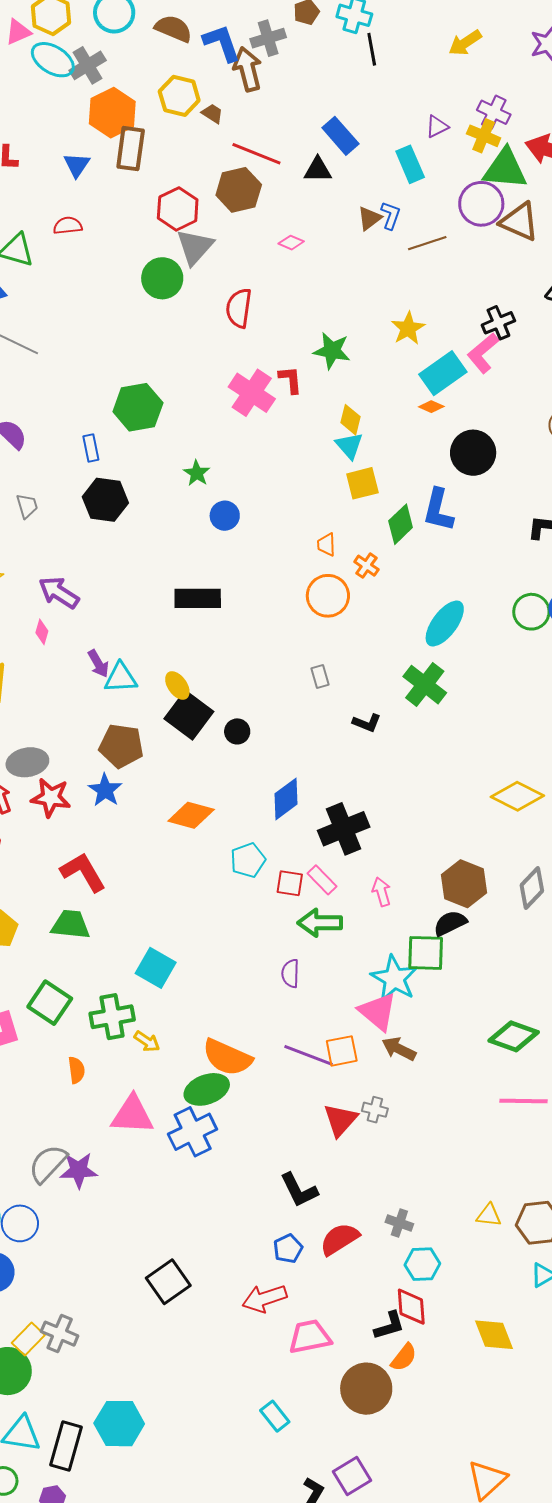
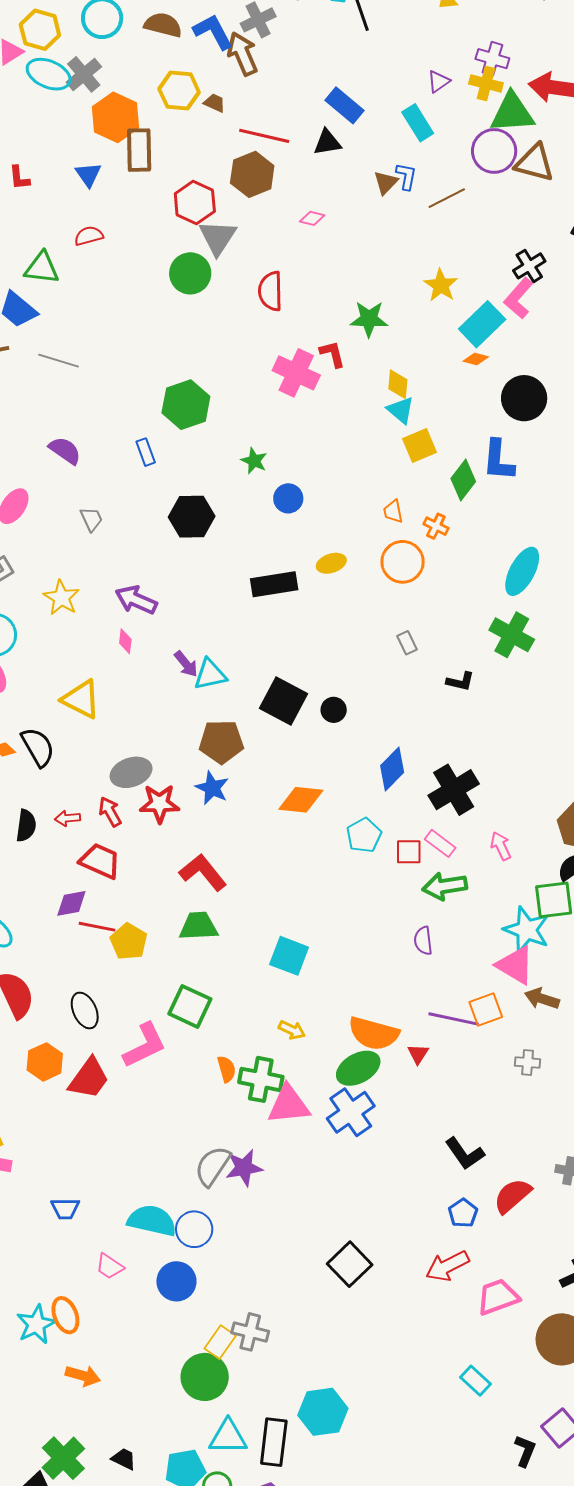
black hexagon: (105, 500) -> (192, 517), moved
yellow ellipse: (177, 686) -> (331, 563), moved, turned -64
green cross: (112, 1017) -> (261, 1079), moved, turned 30
red triangle: (340, 1120) -> (418, 1054), moved, size x0.6

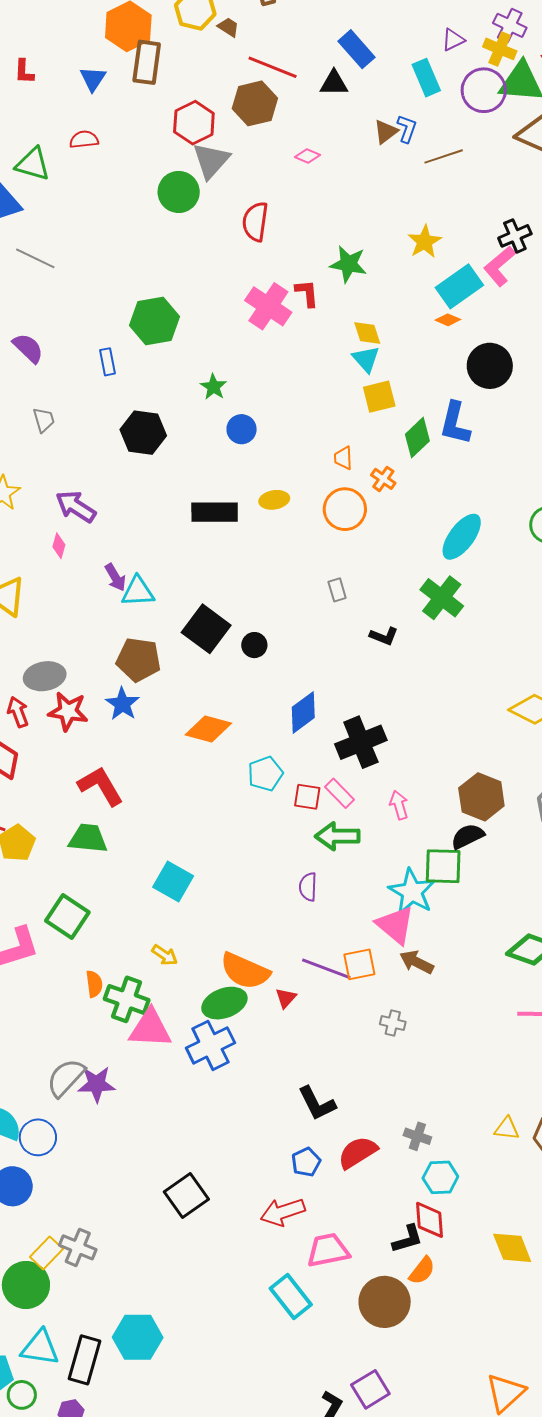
purple circle: (494, 151) -> (484, 90), moved
yellow diamond: (398, 384) -> (367, 333), turned -32
cyan rectangle: (476, 1381) -> (291, 1296), moved, size x1.4

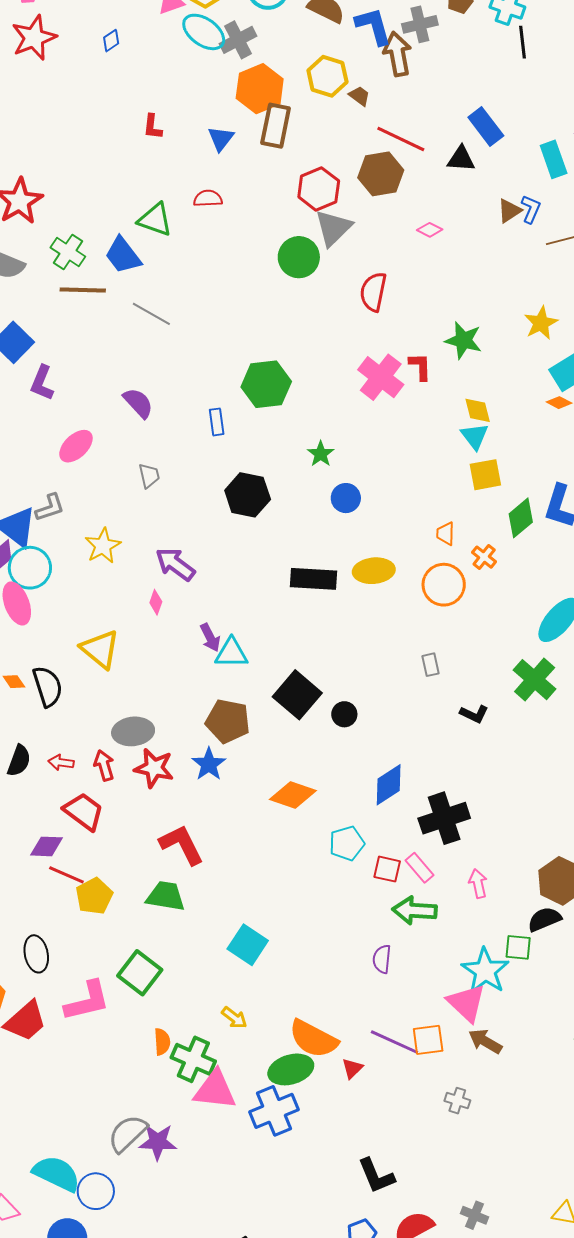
yellow ellipse: (274, 500) -> (374, 571), size x1.4
green square: (443, 866) -> (518, 947), size x0.7

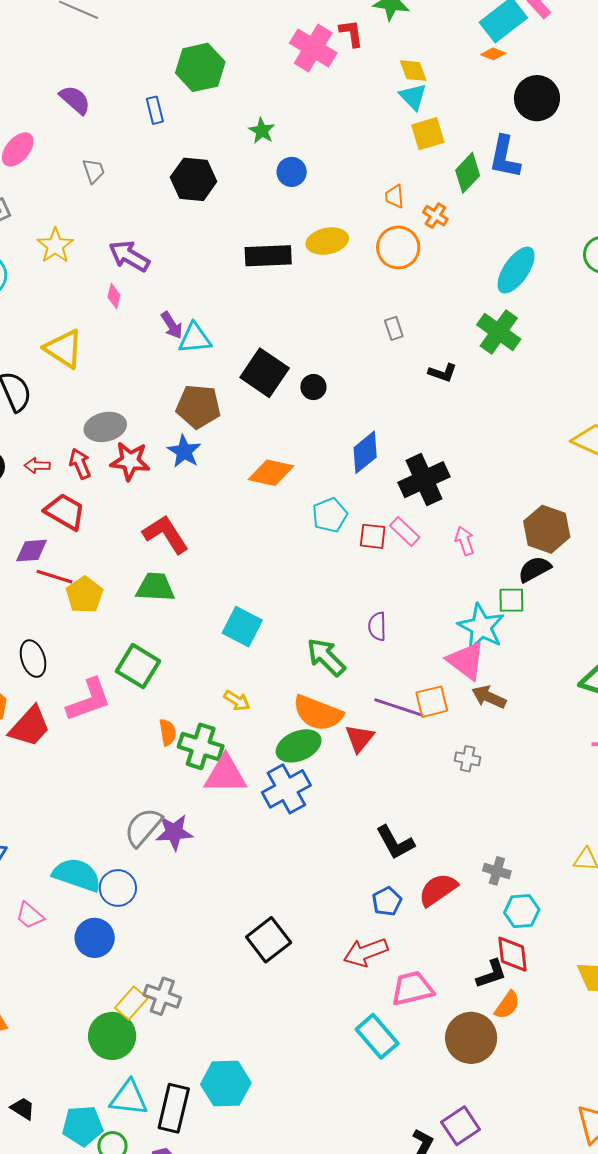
green arrow: (415, 910) -> (326, 657), moved, turned 48
red triangle: (352, 1068) -> (360, 738), size x1.4

